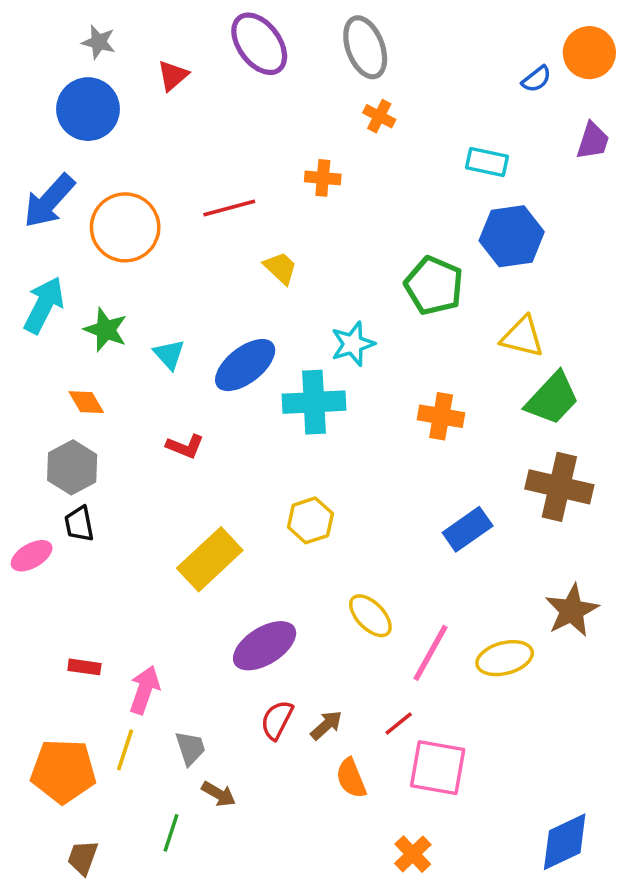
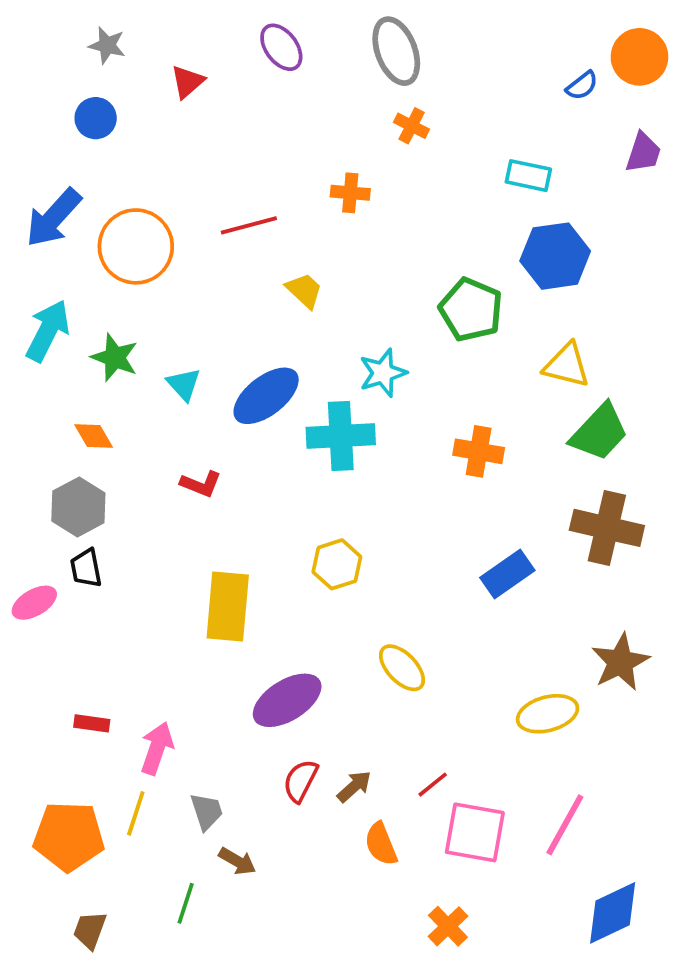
purple ellipse: (259, 44) -> (281, 47), size x0.7
blue circle: (88, 109) -> (96, 118), size x0.6
yellow rectangle: (210, 559) -> (228, 606), turned -42
pink line: (430, 653) -> (565, 825), moved

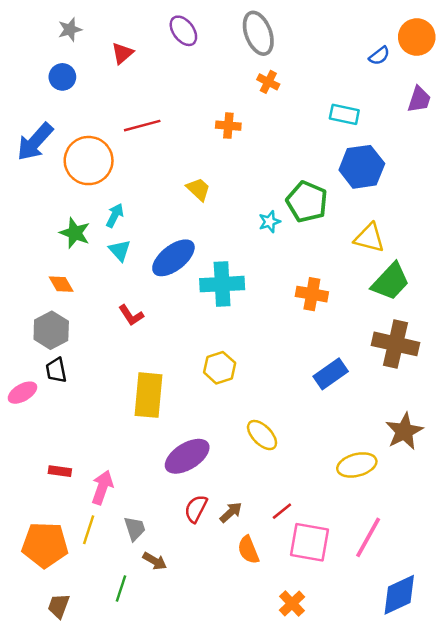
gray star: (107, 45) -> (70, 30), turned -30
red line: (249, 225) -> (142, 126), moved
cyan arrow: (48, 331) -> (115, 215), moved, size x0.6
cyan star: (383, 373) -> (270, 222), moved, size x0.7
red L-shape: (201, 484) -> (131, 315), turned 35

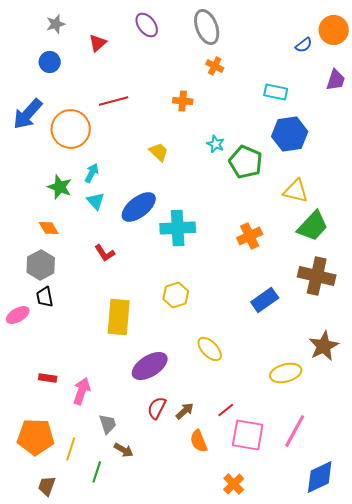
cyan star: (270, 222) -> (216, 144), moved, turned -30
orange cross: (312, 294) -> (250, 236), turned -35
yellow line: (89, 530) -> (71, 449), moved

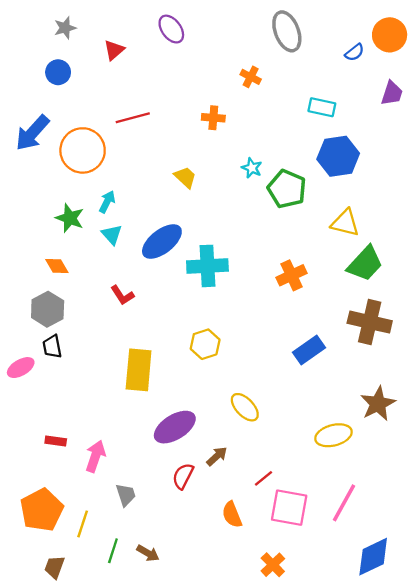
gray ellipse: (207, 27) -> (287, 31), moved
brown arrow: (185, 411) -> (217, 456), moved
orange pentagon: (36, 437) -> (42, 510), turned -30
brown arrow: (124, 450) -> (148, 553), moved

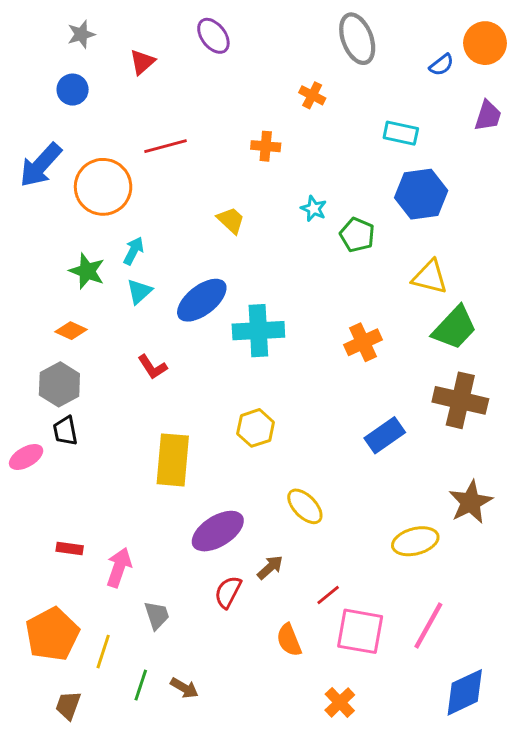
green pentagon: (287, 189) -> (357, 235), size x0.7
cyan triangle: (112, 234) -> (139, 291), turned 30
orange diamond: (57, 266) -> (71, 331), turned -35

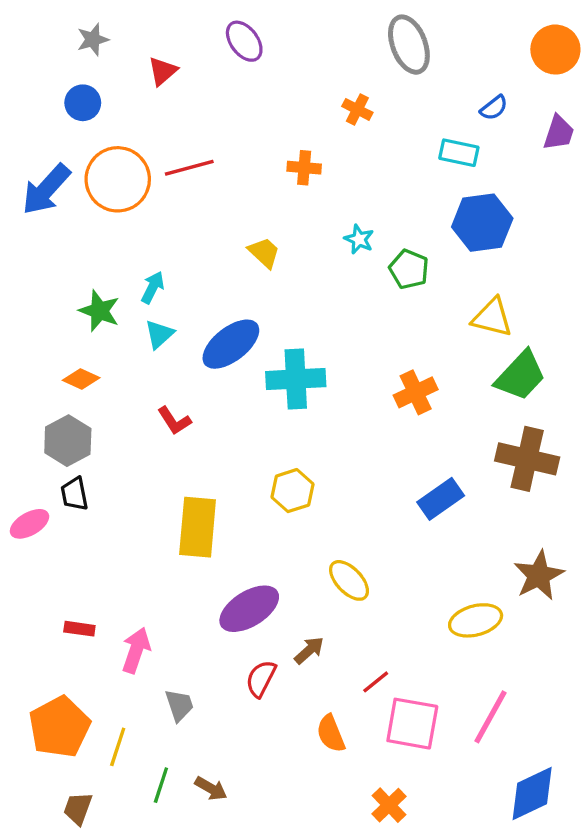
blue semicircle: (441, 65) -> (494, 108), moved
orange circle: (103, 187) -> (118, 179), moved

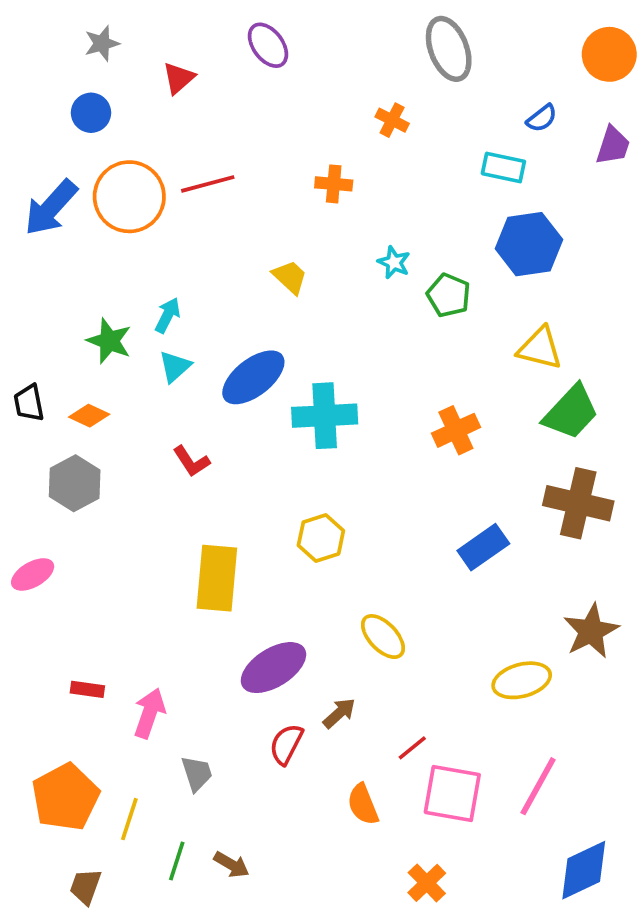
black trapezoid: (74, 494) -> (29, 403), moved

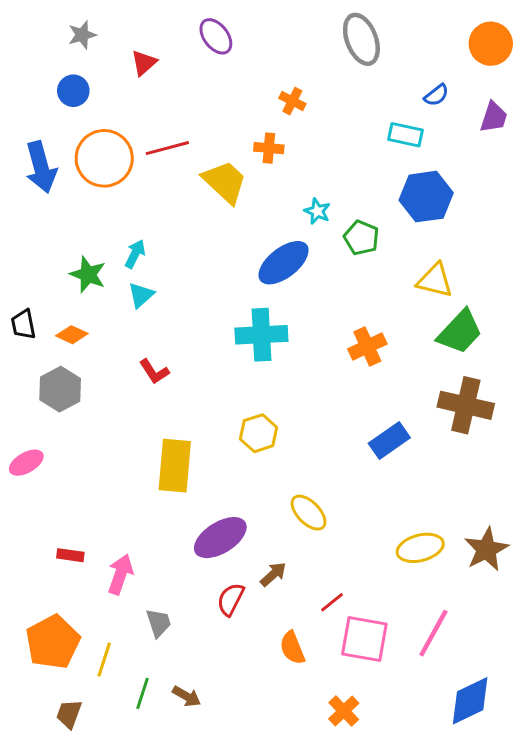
orange cross: (392, 120) -> (292, 101), moved
blue arrow: (51, 208) -> (41, 167), turned -57
yellow trapezoid: (290, 277) -> (225, 182), moved, size x1.6
blue ellipse: (253, 377) -> (284, 263), moved
brown star: (591, 631) -> (486, 549), moved

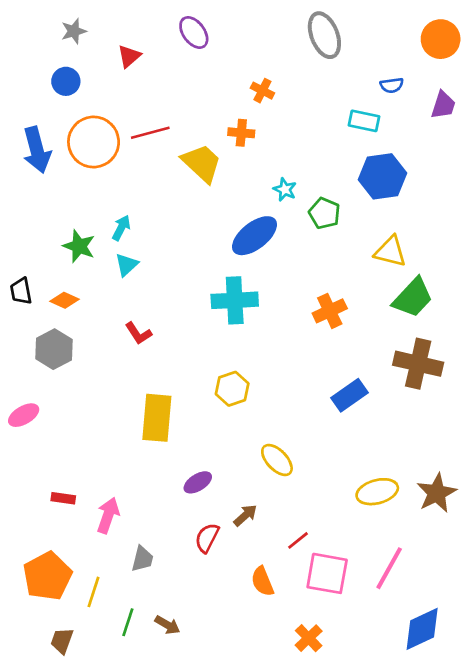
blue semicircle: (436, 95) -> (392, 85), turned 30
purple ellipse: (220, 538) -> (198, 482), size x0.6
gray trapezoid: (159, 623) -> (142, 559), turned 32

